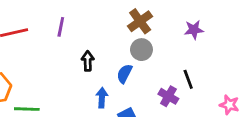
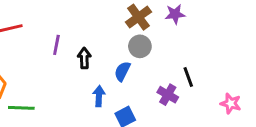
purple line: (61, 27) -> (56, 45), moved
purple star: (194, 30) -> (175, 14), moved

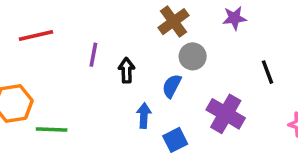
brown cross: (138, 17) -> (173, 22), moved
black line: (188, 77) -> (267, 72), moved
purple cross: (168, 95) -> (226, 114), size x1.5

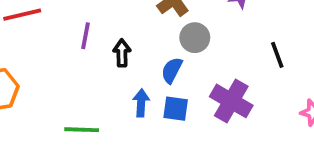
green line: (52, 130) -> (82, 130), moved
blue square: (175, 140) -> (176, 109), moved, turned 35

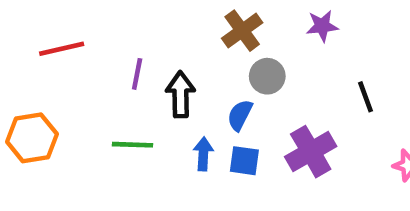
black arrow: (122, 53) -> (180, 94), size x1.4
purple cross: (231, 101) -> (311, 152), turned 30
green line: (82, 130) -> (132, 145), moved

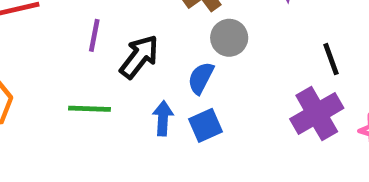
black arrow: (180, 94) -> (139, 57), turned 39
purple cross: (311, 152) -> (317, 114), moved
blue square: (244, 161) -> (205, 125), turned -32

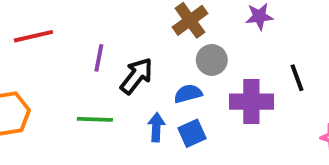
blue semicircle: (201, 78) -> (188, 94), turned 48
purple cross: (317, 114) -> (251, 102), moved, turned 30

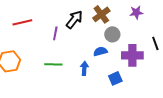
black arrow: (136, 76) -> (74, 19), moved
blue square: (192, 133) -> (115, 78), moved

